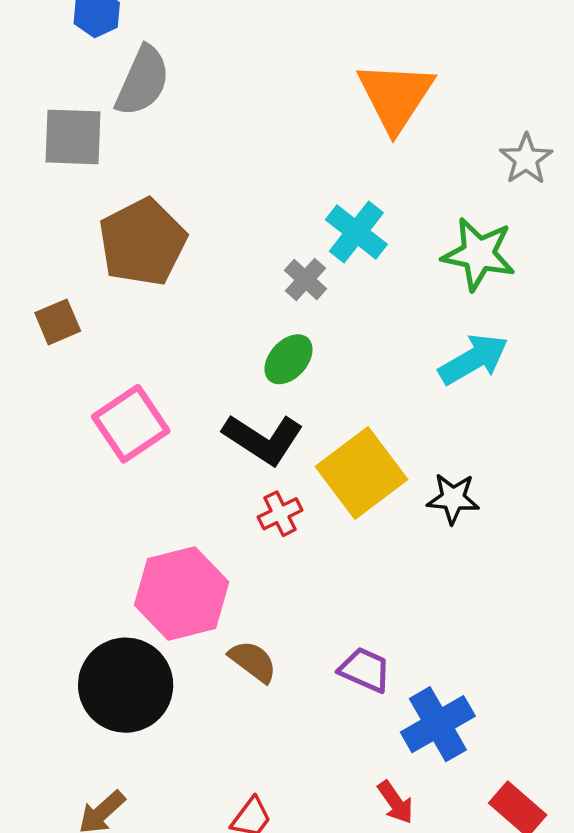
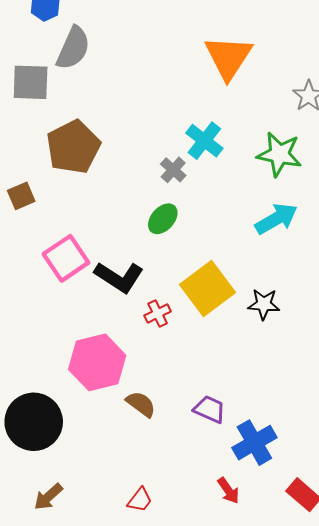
black L-shape: (263, 439) -> (119, 277), moved
black circle: (126, 685) -> (34, 422), moved

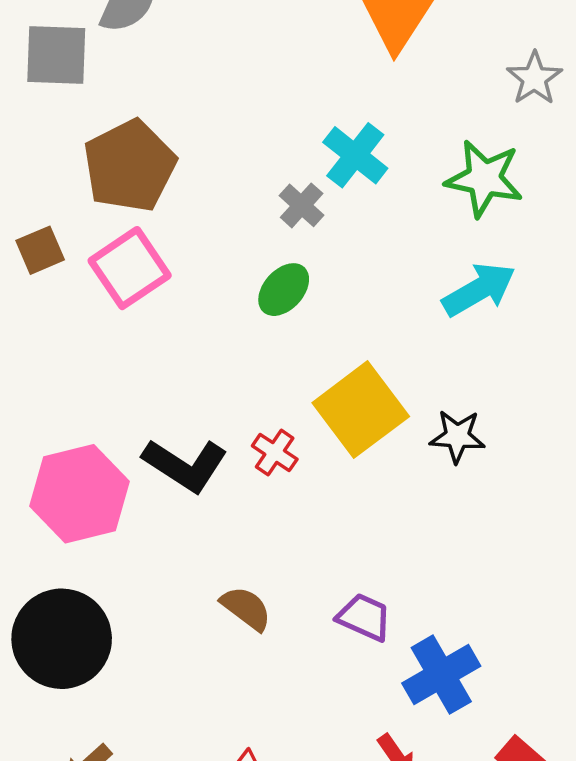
pink square: (66, 258) -> (130, 268), moved
black L-shape: (119, 277) -> (185, 465), moved
red cross: (158, 314) -> (275, 453), turned -30
pink hexagon: (97, 362) -> (80, 494), moved

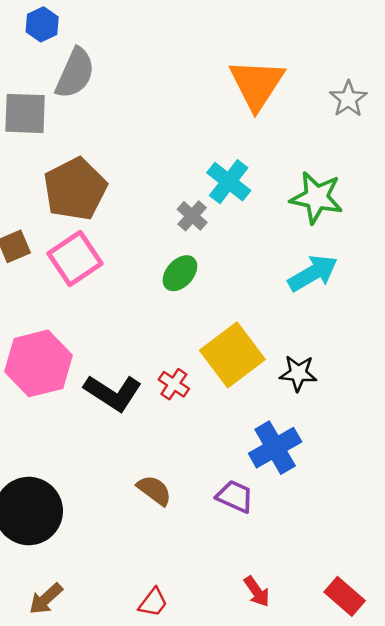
gray star: (534, 78) -> (348, 99), moved
pink hexagon: (80, 494) -> (38, 363), moved
blue cross: (441, 675) -> (275, 448), moved

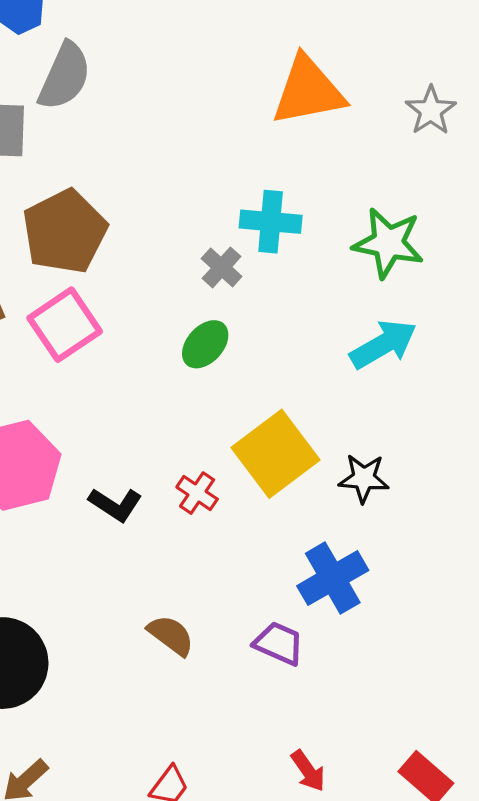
orange triangle: (257, 84) -> (308, 91), turned 46
cyan cross: (229, 182) -> (271, 222), turned -33
black L-shape: (113, 393) -> (115, 504), size x0.7

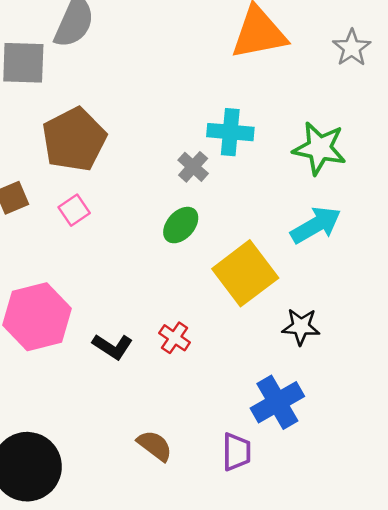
pink square: (65, 325) -> (74, 210), size x0.6
yellow square: (275, 454) -> (245, 273), moved
purple trapezoid: (279, 643) -> (236, 452), turned 66

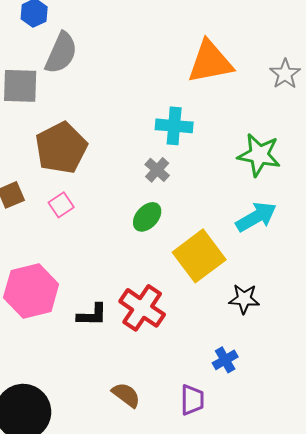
cyan cross: (230, 132) -> (174, 126), moved
red cross: (175, 338) -> (142, 308), size x1.8
black L-shape: (113, 346) -> (92, 315), turned -32
blue cross: (277, 402) -> (225, 360), size x0.6

